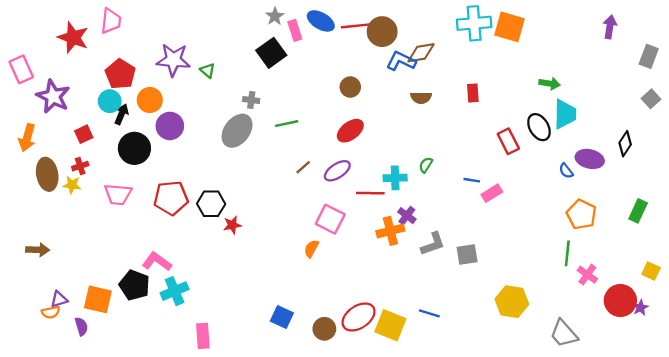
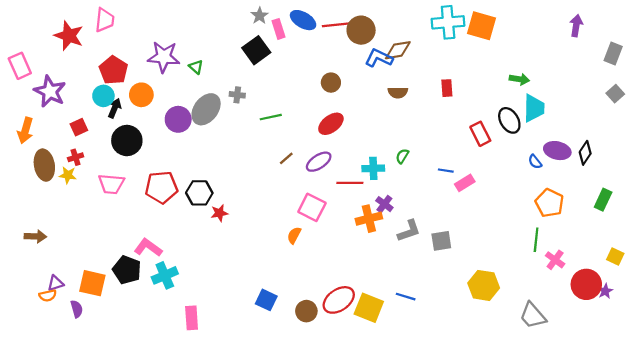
purple circle: (170, 126) -> (178, 119), moved
gray ellipse: (237, 131) -> (206, 109), moved
black diamond: (625, 144) -> (585, 153), moved

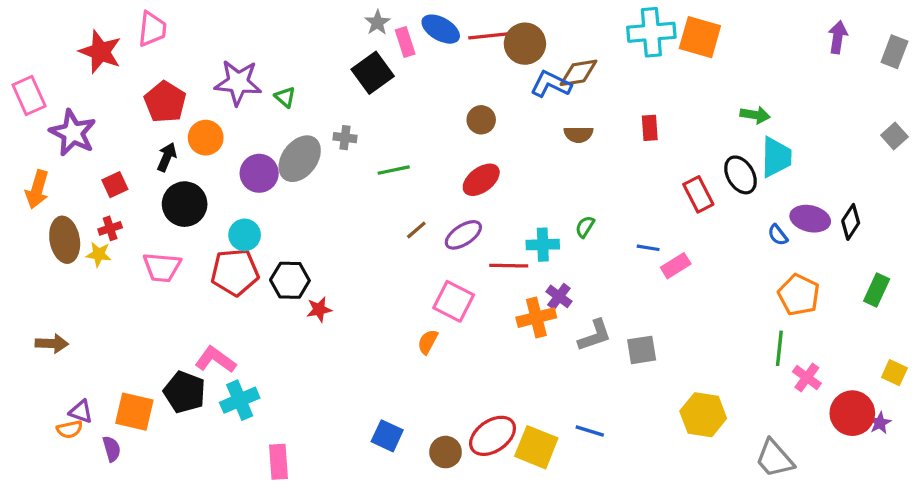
gray rectangle: (613, 54) -> (894, 52), moved
cyan circle: (103, 96) -> (245, 235), moved
purple triangle: (55, 283) -> (81, 412), turned 36

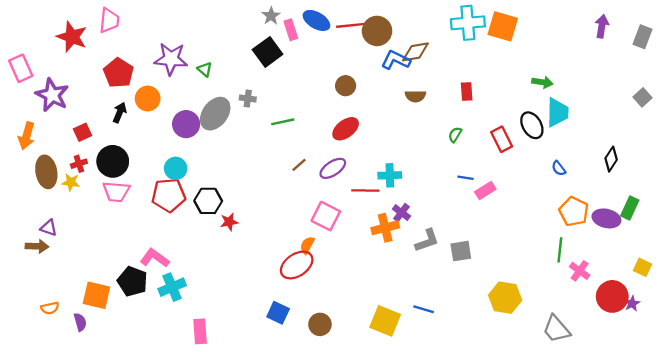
black circle: (185, 204) -> (113, 161), moved
purple ellipse: (810, 219) -> (606, 218), moved
green semicircle: (585, 227) -> (455, 135), moved
purple triangle: (81, 412) -> (49, 228), moved
red ellipse: (493, 436) -> (297, 265), moved

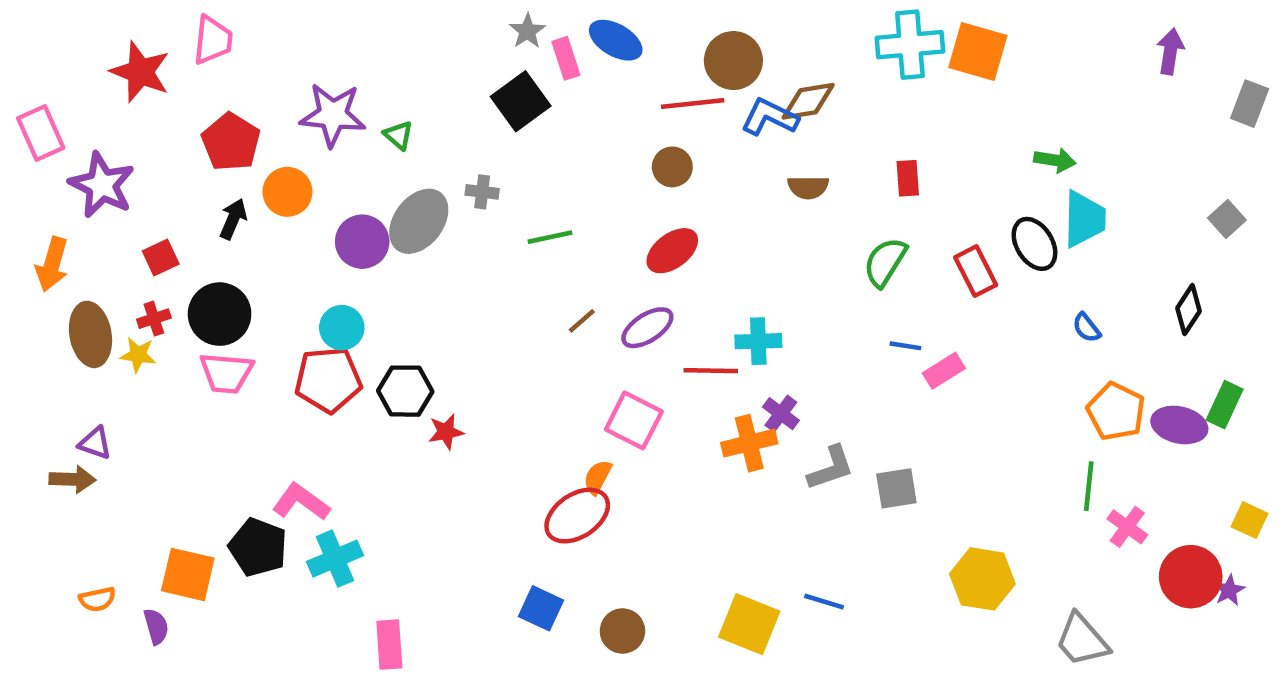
red line: (353, 25) -> (693, 104), moved
gray rectangle: (643, 37) -> (1250, 104), moved
gray square: (643, 97) -> (1227, 219), moved
green semicircle: (455, 135) -> (885, 262), size x1.6

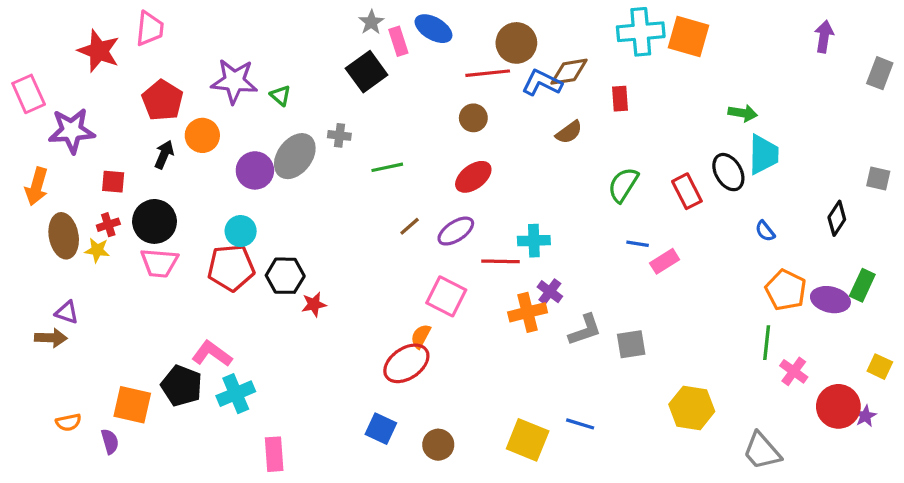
red rectangle: (908, 178) -> (620, 99), moved
purple star: (102, 185) -> (72, 131), turned -30
brown semicircle: (808, 187) -> (569, 132), turned -36
gray square: (1227, 219) -> (878, 178), moved, turned -35
red square: (161, 257) -> (113, 182), turned 30

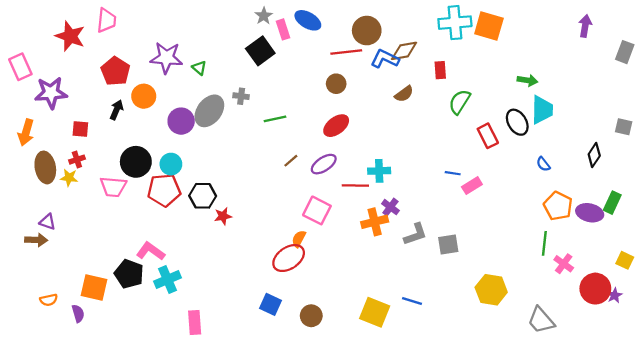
green semicircle: (623, 185) -> (460, 102), moved
black circle: (155, 221) -> (136, 162), moved

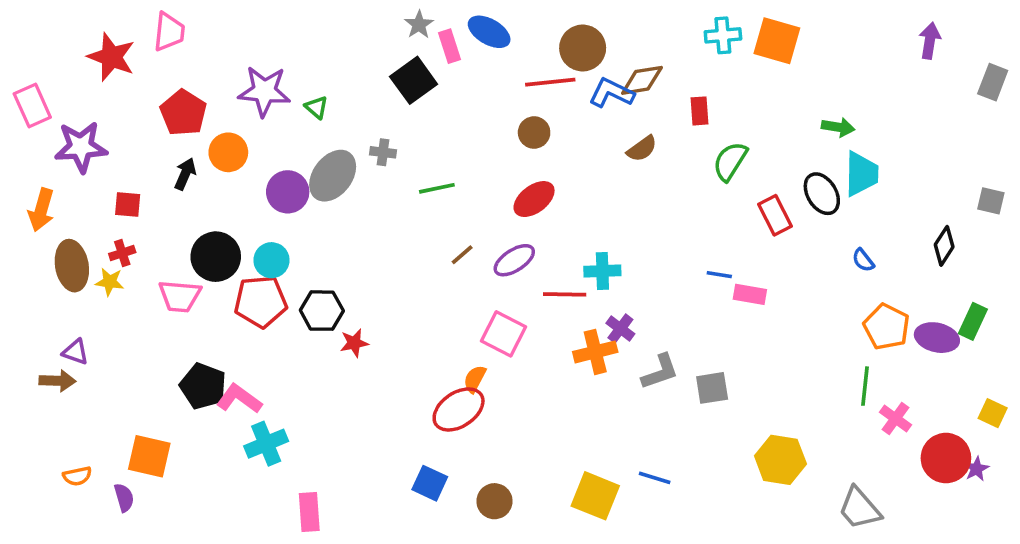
cyan cross: (455, 23) -> (723, 35), size x0.7
pink rectangle: (472, 186) -> (750, 294), turned 42
black pentagon: (129, 274) -> (203, 386), moved

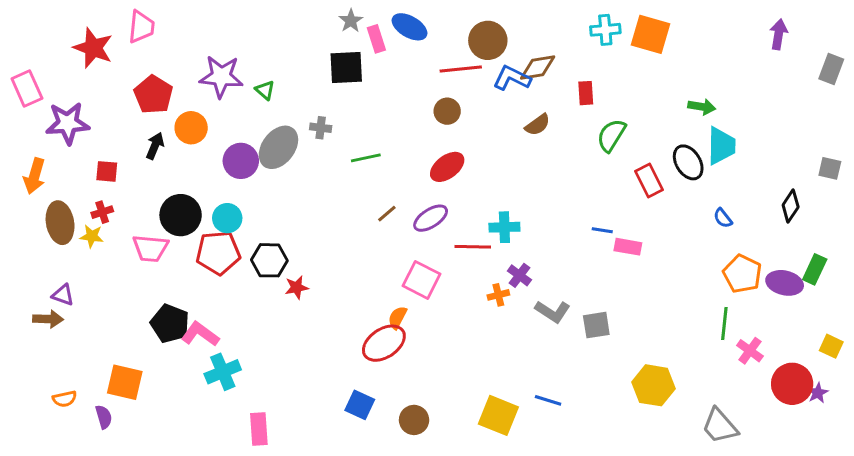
black square: (414, 80) -> (346, 67), turned 33
orange cross: (595, 352) -> (498, 295), size x0.6
gray L-shape: (660, 372) -> (553, 312), turned 52

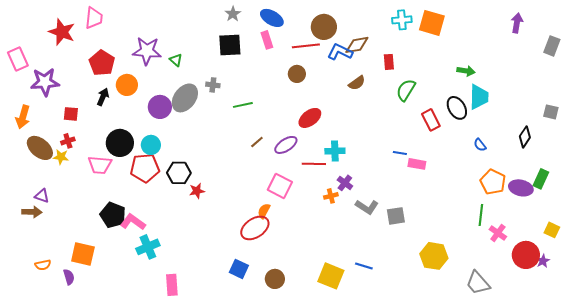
pink rectangle: (376, 39) -> (267, 40), moved
red ellipse: (447, 167) -> (310, 118), moved
brown ellipse: (60, 223) -> (40, 148), turned -40

